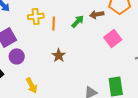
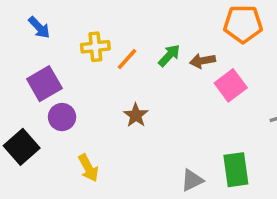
brown arrow: (97, 14) -> (203, 61), moved
orange line: (54, 23) -> (127, 59), turned 40

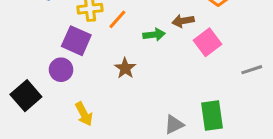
green arrow: (169, 56) -> (154, 35), moved, turned 40
purple square: (44, 84) -> (76, 41), moved, turned -36

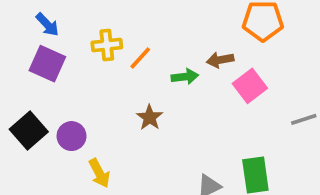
purple square: (76, 41) -> (47, 64), moved
purple circle: (61, 70) -> (72, 136), moved
black square: (26, 96) -> (29, 130), moved

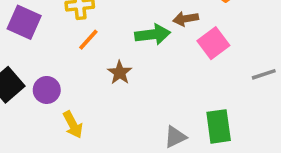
orange line: (140, 58) -> (88, 40), moved
green arrow: (185, 77) -> (153, 34), size x1.4

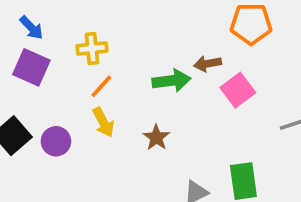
brown star: (120, 73) -> (156, 137), moved
yellow arrow: (73, 125) -> (103, 122), moved

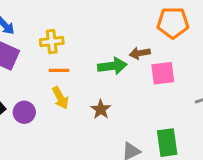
orange line: (101, 86) -> (59, 70), turned 48
pink square: (238, 90) -> (163, 73), turned 30

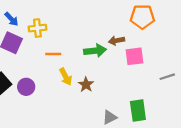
yellow cross: (52, 42) -> (37, 28), moved
yellow arrow: (60, 98) -> (66, 77), moved

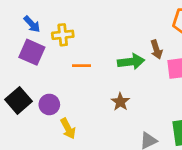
brown arrow: (116, 41) -> (156, 50), turned -98
yellow arrow: (66, 77) -> (68, 129), moved

